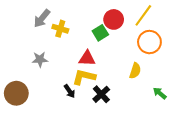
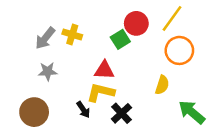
gray arrow: (42, 18) -> (45, 38), moved
brown circle: (16, 93) -> (34, 112), moved
green arrow: (160, 93) -> (192, 112), size x1.6

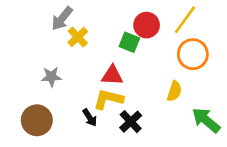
yellow cross: (72, 34) -> (78, 37), turned 30
gray arrow: (45, 38) -> (62, 18), moved
green square: (120, 39) -> (129, 42), turned -36

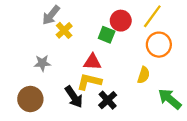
black arrow: (90, 118) -> (74, 97), size x1.5

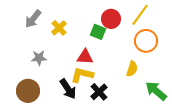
gray arrow: (51, 15) -> (33, 19), moved

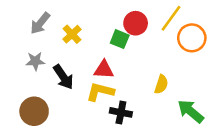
orange circle: (146, 41) -> (192, 38), moved
gray star: (39, 58) -> (35, 61), moved
black arrow: (68, 89) -> (63, 77), moved
black cross: (99, 92) -> (121, 112), turned -36

